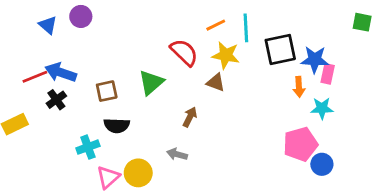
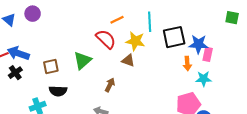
orange line: (216, 25) -> (117, 20), moved

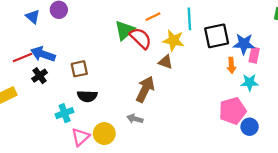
green triangle: (82, 60) -> (125, 30), moved
brown arrow: (110, 85) -> (145, 89), size x1.6

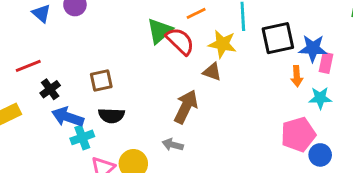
blue arrow: (43, 54) -> (68, 117), moved

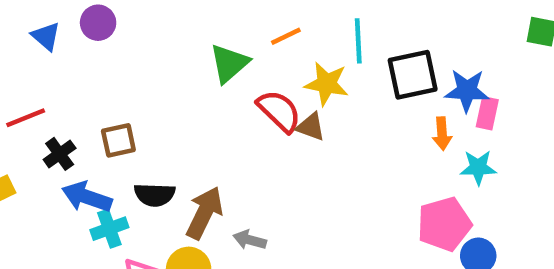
red semicircle: (180, 41) -> (279, 111), moved
brown square: (101, 80) -> (118, 140), moved
brown arrow: (186, 107) -> (204, 213), moved

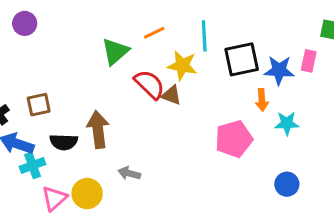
pink rectangle: (487, 113) -> (309, 61), moved
brown arrow: (204, 213) -> (98, 130), moved, turned -33
pink pentagon: (444, 224) -> (234, 139), moved

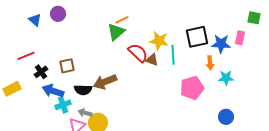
orange line: (154, 33) -> (122, 20), moved
cyan line: (204, 36) -> (173, 55), moved
brown arrow: (98, 130) -> (105, 82), turned -105
gray arrow: (129, 173) -> (85, 113), moved

